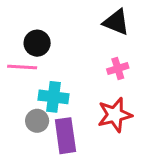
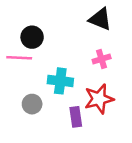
cyan cross: (54, 97) -> (60, 81), moved
purple rectangle: (65, 136) -> (76, 117), moved, size x0.7

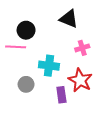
black triangle: (100, 19) -> (69, 19), moved
red star: (99, 99) -> (80, 80), turned -30

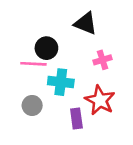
black circle: (26, 30) -> (46, 48), moved
pink line: (16, 47) -> (33, 64), moved

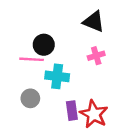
black triangle: (86, 23) -> (94, 22), moved
red star: (100, 100) -> (94, 114), moved

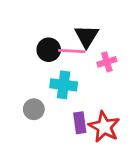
black triangle: (94, 22) -> (87, 36), moved, turned 40
pink line: (32, 59) -> (72, 51), moved

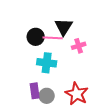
gray circle: (34, 109) -> (47, 96), moved
purple rectangle: (80, 123) -> (35, 91), moved

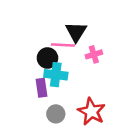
black circle: (36, 37) -> (47, 58), moved
purple rectangle: (35, 91) -> (42, 88), moved

